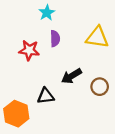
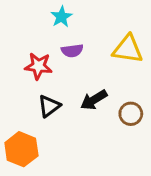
purple semicircle: (55, 39) -> (72, 51), turned 84
black triangle: (46, 96) -> (49, 106), moved, turned -30

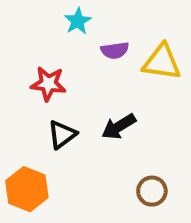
purple semicircle: (72, 51) -> (115, 50), moved
brown circle: (131, 114) -> (152, 191), moved

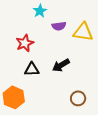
red star: (48, 84) -> (25, 43), turned -30
black triangle: (62, 134) -> (32, 69), turned 35

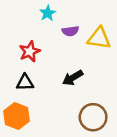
black triangle: (32, 69) -> (25, 83), moved
brown circle: (78, 98) -> (93, 117), size x1.5

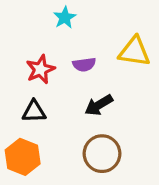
purple semicircle: (70, 31) -> (84, 65), moved
brown circle: (93, 117) -> (102, 154), moved

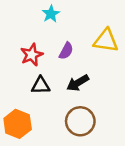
purple semicircle: (84, 65) -> (66, 51), turned -54
black triangle: (34, 112) -> (41, 85), moved

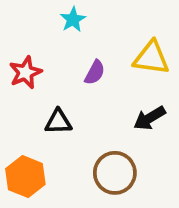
red star: (32, 55) -> (25, 72), moved
black arrow: (78, 83) -> (150, 118), moved

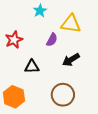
yellow triangle: (151, 58) -> (71, 24), moved
black arrow: (150, 118) -> (71, 60), moved

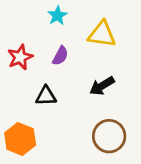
purple semicircle: (52, 40) -> (60, 56), moved
brown circle: (63, 95) -> (109, 136), moved

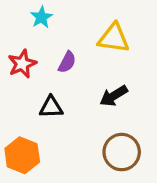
cyan star: (57, 16) -> (41, 17), moved

